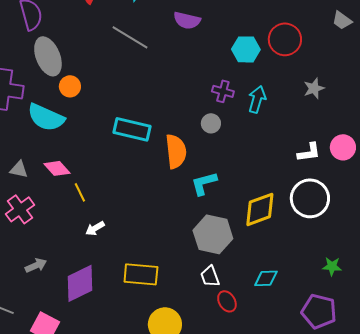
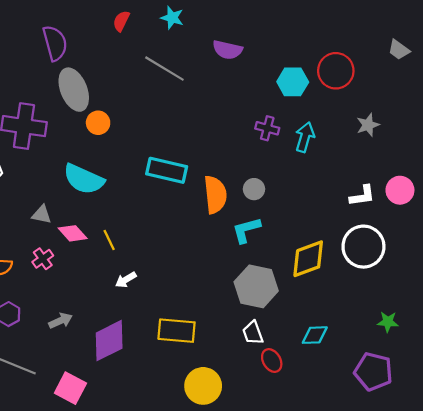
cyan semicircle: (46, 117) -> (84, 179), moved
gray circle: (211, 123) -> (254, 189), moved
pink diamond: (57, 168) -> (73, 233), moved
pink cross: (20, 209) -> (43, 259), size x0.7

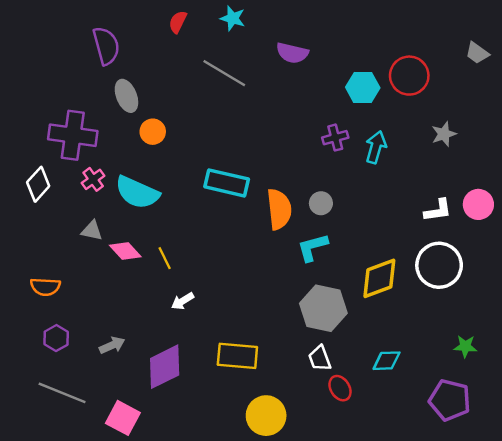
gray ellipse: (74, 90) -> (126, 96), size x0.7
purple cross: (267, 128) -> (335, 138), turned -30
pink cross: (43, 259) -> (93, 179), moved

